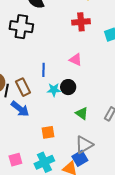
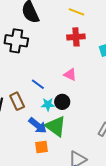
blue line: (44, 70) -> (38, 84), turned -56
blue arrow: (20, 109) -> (38, 125), moved
green triangle: (82, 113) -> (56, 126), moved, size x1.6

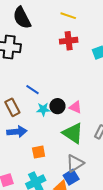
pink triangle: (70, 75) -> (75, 107), moved
blue arrow: (38, 125) -> (17, 132), moved, turned -42
green triangle: (56, 126) -> (73, 133), moved

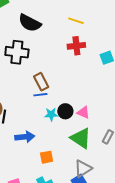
black semicircle: (22, 18) -> (30, 23), turned -35
blue line: (32, 90) -> (40, 95), turned -40
brown rectangle: (12, 107) -> (41, 82), moved

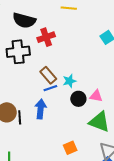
red cross: (76, 46) -> (46, 37), moved
cyan star: (51, 114) -> (69, 81), moved
blue arrow: (25, 137) -> (41, 109), moved, turned -66

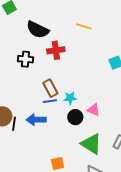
black cross: (18, 52) -> (25, 59), size x0.7
pink triangle: (96, 96) -> (94, 110), moved
blue arrow: (41, 109) -> (36, 120), turned -108

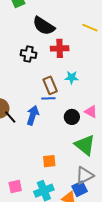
cyan star: (70, 98) -> (72, 77), moved
blue arrow: (36, 120) -> (33, 115), turned 102
black line: (14, 124) -> (10, 117), turned -56

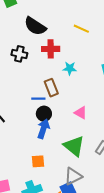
cyan star: (72, 77) -> (70, 68), moved
brown rectangle: (50, 85) -> (51, 88), moved
blue arrow: (33, 115) -> (43, 129), moved
black circle: (72, 117) -> (44, 114), moved

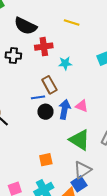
blue arrow: (43, 129) -> (65, 109), moved

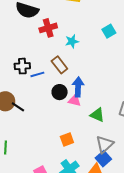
black cross: (13, 56) -> (22, 66), moved
blue line: (38, 97) -> (37, 74), moved
pink triangle: (82, 106) -> (75, 100), moved
green triangle: (80, 140) -> (97, 115), size x0.7

